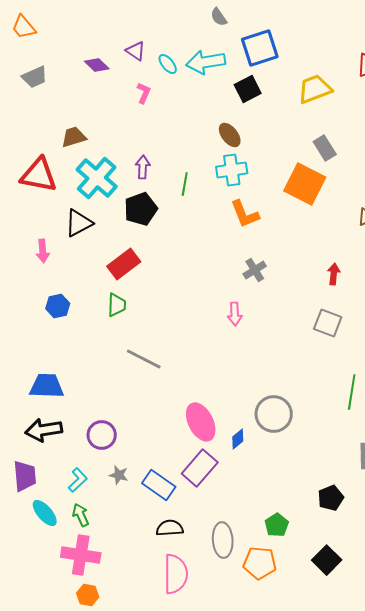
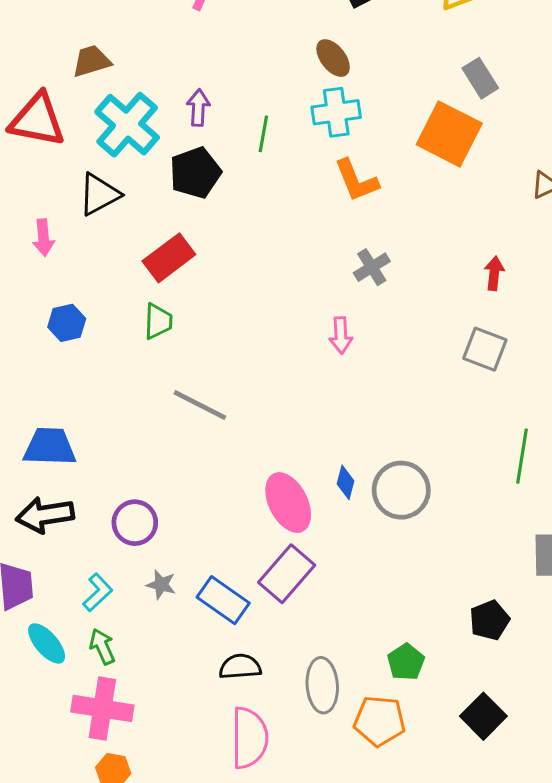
blue diamond: (238, 439) -> (345, 482), moved, turned -35

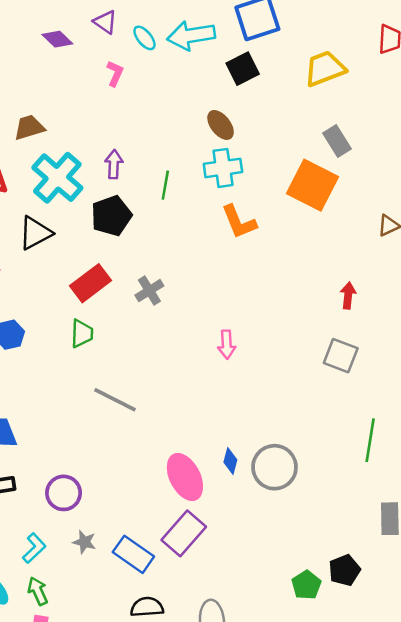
gray cross: (372, 267) -> (149, 291), moved
green pentagon: (406, 662) -> (306, 585), moved

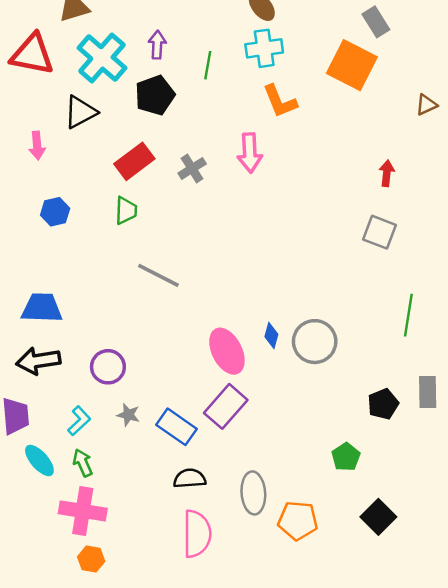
pink arrow: (227, 345) -> (250, 153), moved, size x1.4
black pentagon: (344, 570) -> (383, 404), moved

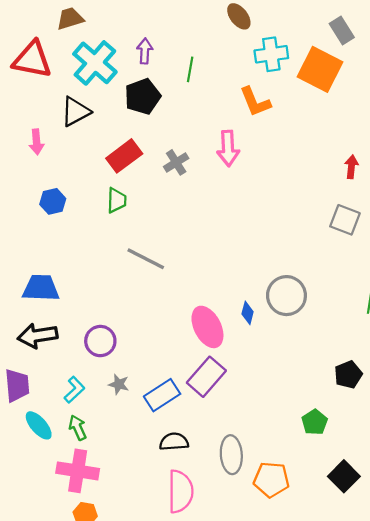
cyan cross: (264, 48) -> (271, 54), moved
gray circle: (315, 342) -> (286, 296), moved
blue rectangle: (176, 427) -> (162, 395), turned -68

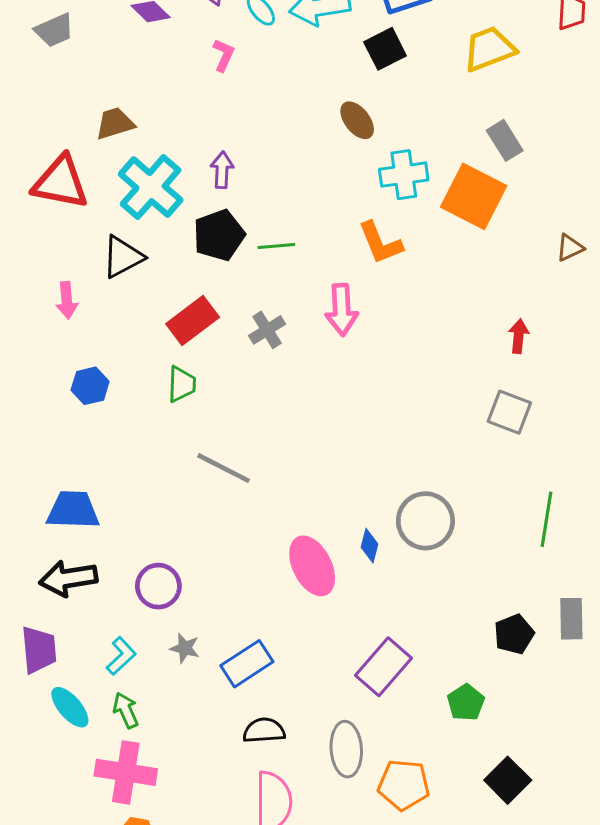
green line: (190, 69) -> (276, 246), moved, turned 75
purple rectangle: (206, 377) -> (384, 667), moved

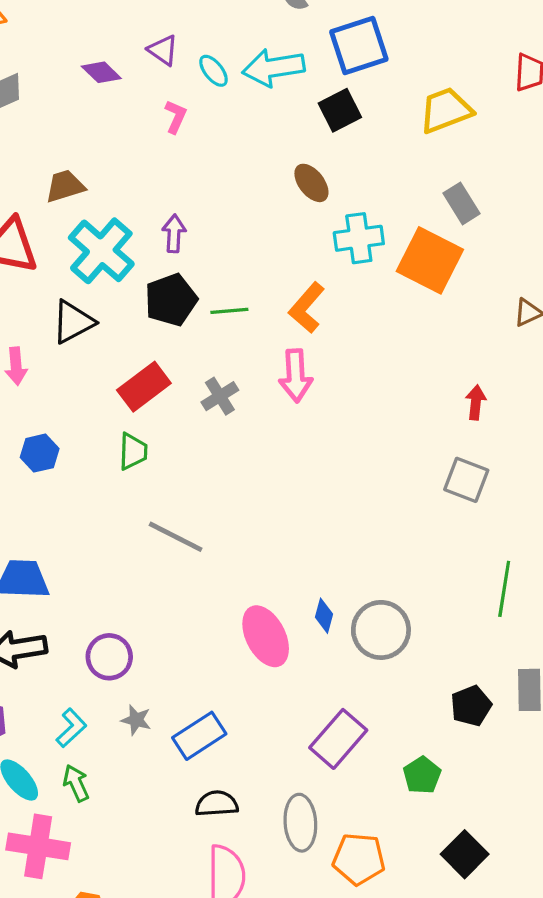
orange L-shape: (380, 243) -> (307, 308), moved, turned 63
gray circle: (425, 521) -> (381, 630), moved
pink cross: (126, 772) -> (38, 846), moved

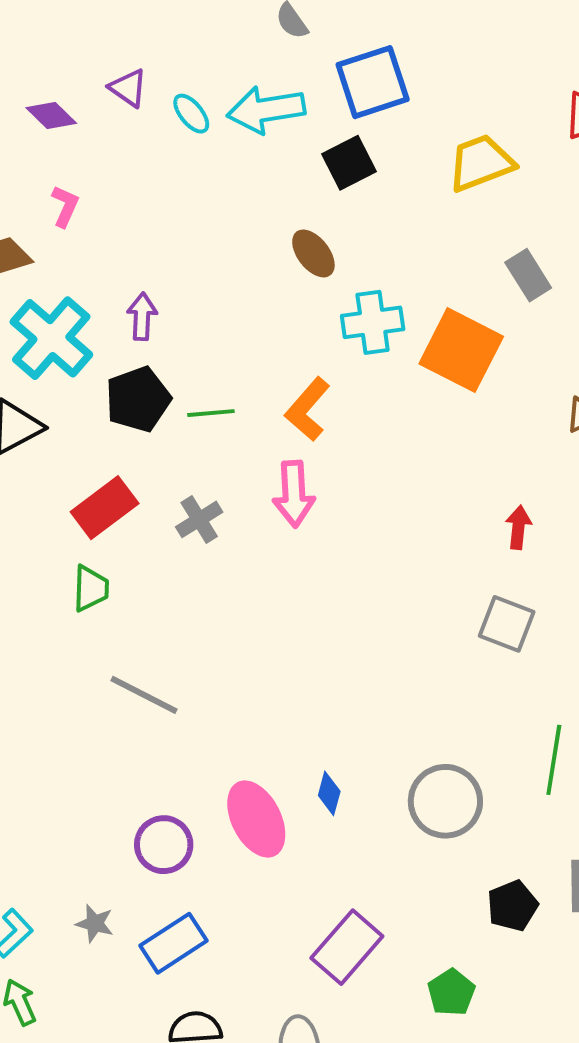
pink L-shape: (176, 117) -> (65, 206), moved
gray rectangle: (461, 203) -> (528, 275), moved
gray circle: (381, 630) -> (445, 801), moved
purple circle: (109, 657) -> (164, 845), moved

